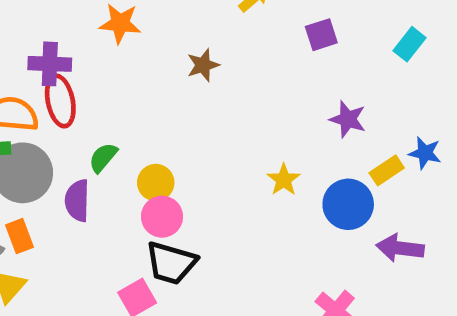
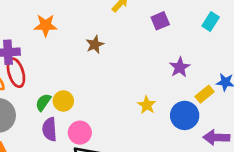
purple star: (348, 119) -> (180, 67), turned 30
yellow circle: (156, 183) -> (63, 101), moved
purple semicircle: (77, 201) -> (50, 129), moved

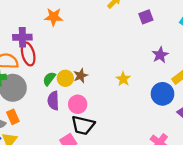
brown star: (95, 45) -> (81, 76), moved
yellow star: (147, 105) -> (123, 79), moved

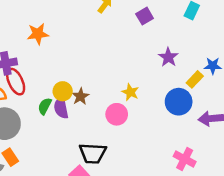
yellow circle: (65, 78) -> (63, 91), moved
purple semicircle: (53, 101) -> (61, 108), moved
pink circle: (78, 104) -> (117, 114), moved

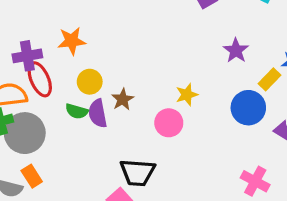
orange star: (38, 34) -> (72, 41), moved
yellow circle: (63, 91) -> (90, 82), moved
yellow star: (130, 92) -> (187, 95), turned 30
green semicircle: (45, 106) -> (77, 111), turned -102

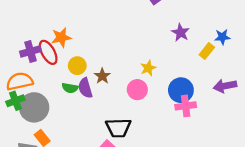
red ellipse: (40, 79) -> (48, 52), moved
blue circle: (248, 108) -> (181, 90), moved
pink cross: (255, 181) -> (186, 106), moved, turned -30

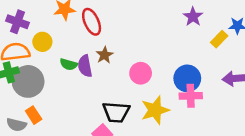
purple cross: (30, 51) -> (18, 22), moved, turned 30
red ellipse: (48, 52) -> (92, 22), moved
yellow circle: (77, 66) -> (42, 42), moved
yellow star: (148, 68) -> (155, 110), moved, size x1.6

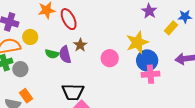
gray circle: (28, 81) -> (20, 69), size x0.6
yellow star: (155, 110) -> (137, 42), moved
black trapezoid: (116, 112) -> (73, 92), moved

